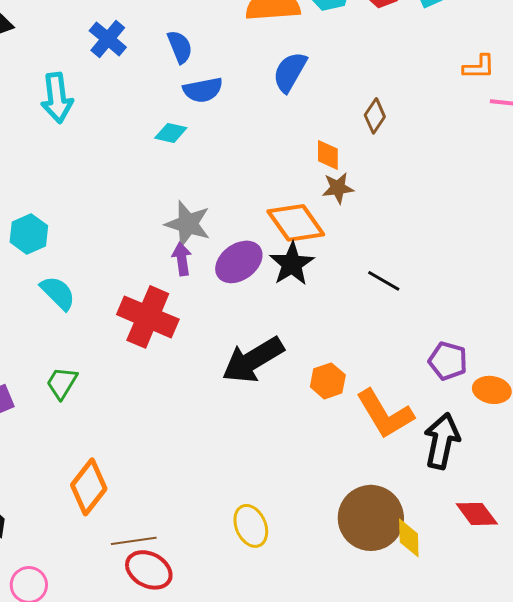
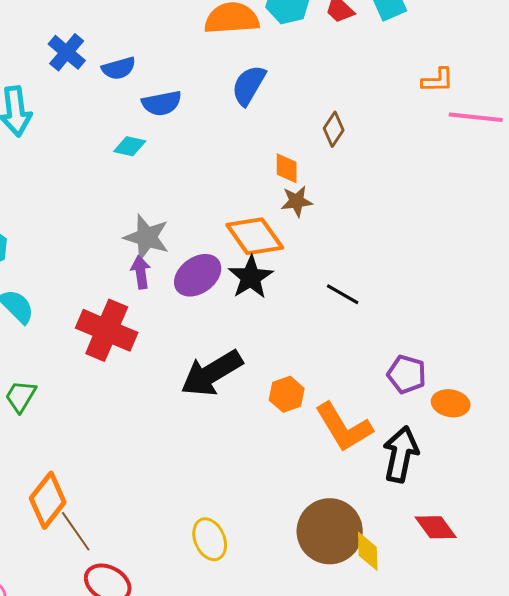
blue semicircle: (180, 47) -> (119, 68), moved, turned 96
brown line: (134, 541) -> (76, 531), moved, turned 63

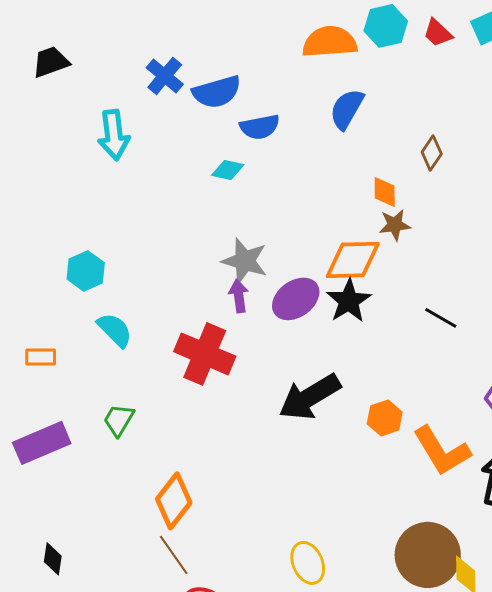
blue semicircle: (119, 68) -> (217, 92), size x1.4
orange diamond: (255, 236) -> (353, 260), turned -56
orange diamond: (48, 500) -> (174, 501), moved

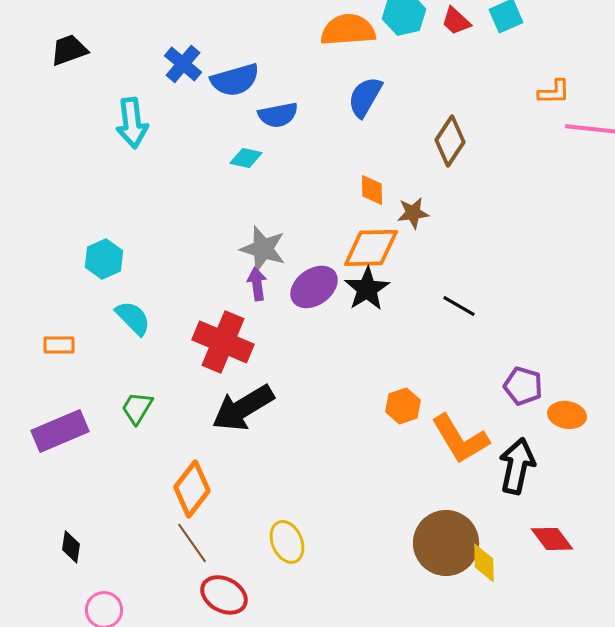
brown diamond: (432, 153) -> (450, 141), size x1.4
orange diamond: (385, 192) -> (372, 190), moved
black arrow: (310, 397) -> (243, 408), moved
yellow ellipse: (308, 563) -> (287, 542), moved

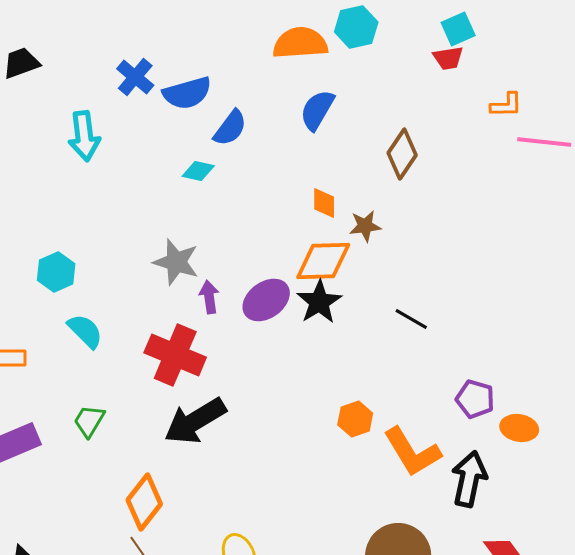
red trapezoid: (456, 21) -> (448, 58), moved, turned -52
blue semicircle: (278, 115) -> (230, 128), turned -42
gray star: (263, 249) -> (176, 262), moved

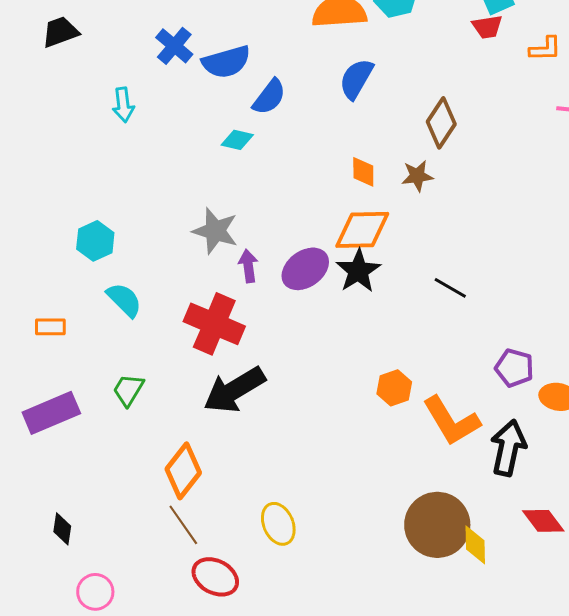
orange L-shape: (506, 105) -> (545, 49), moved
cyan arrow: (84, 136) -> (123, 105), size x0.7
brown star: (365, 226) -> (417, 176), moved

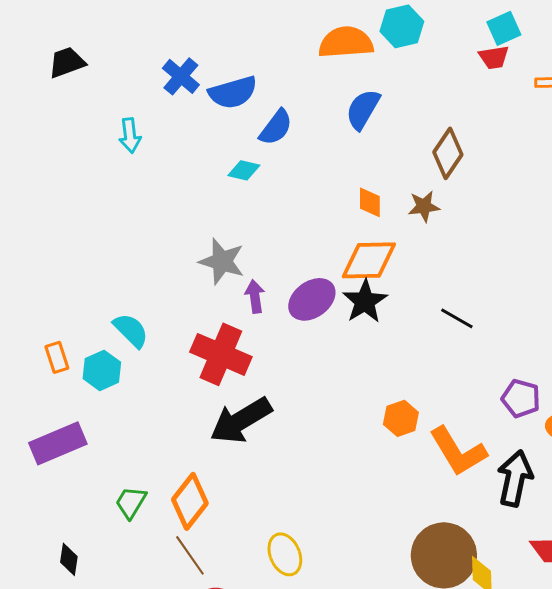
cyan hexagon: (95, 241) -> (102, 370), moved
orange rectangle: (50, 327) -> (57, 357), turned 72
green trapezoid: (128, 390) -> (131, 502), moved

